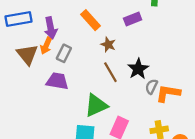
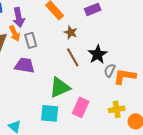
orange arrow: (46, 46) -> (15, 33), turned -49
gray rectangle: (64, 53) -> (31, 40), turned -42

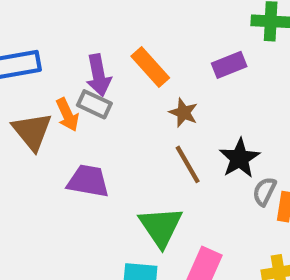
purple arrow: (19, 17) -> (98, 75), moved
gray rectangle: (31, 40) -> (94, 104), moved, turned -49
green triangle: (60, 87) -> (161, 227), turned -40

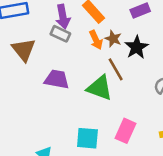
orange arrow: (67, 115) -> (96, 40), moved
black star: (240, 158) -> (137, 47), moved
green triangle: (161, 227) -> (100, 88), moved, turned -36

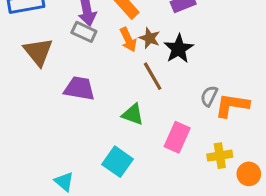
green triangle: (100, 88) -> (133, 114), moved, size x0.7
pink rectangle: (125, 131) -> (177, 137), moved
cyan square: (87, 138) -> (118, 162), turned 30

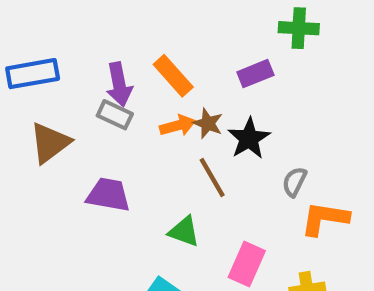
orange arrow: (128, 40) -> (178, 126), turned -80
brown triangle: (38, 52) -> (50, 143), turned 32
gray semicircle: (209, 96) -> (294, 182), moved

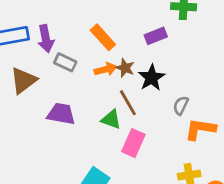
purple arrow: (119, 84) -> (46, 39), moved
green triangle: (184, 232) -> (111, 119), moved
pink rectangle: (247, 264) -> (133, 143), moved

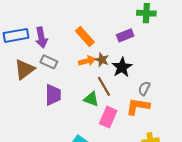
gray rectangle: (65, 62) -> (49, 62), moved
purple trapezoid: (61, 114) -> (53, 95), turned 80
orange L-shape: (200, 129) -> (138, 106), moved

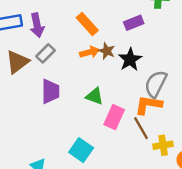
gray rectangle: (49, 62) -> (46, 53), turned -70
brown line: (104, 86) -> (141, 128), moved
gray semicircle: (144, 88) -> (156, 84), size x1.6

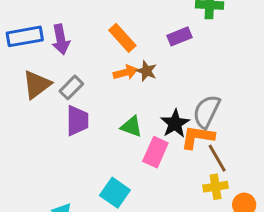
gray rectangle: (46, 53) -> (71, 87), moved
black star: (130, 60) -> (175, 124), moved
brown line: (141, 128) -> (217, 158), moved

